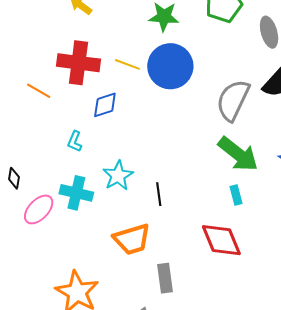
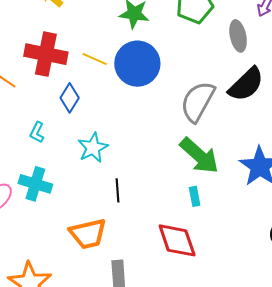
blue diamond: (105, 105) -> (70, 98), turned -44
cyan star: (118, 176) -> (93, 148), moved

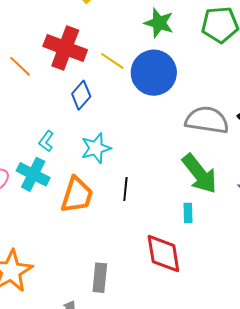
gray semicircle: (198, 102) -> (207, 120), turned 60
cyan L-shape: (37, 132) -> (46, 141), moved
black line: (118, 190) -> (125, 189), moved
orange trapezoid: (88, 234) -> (77, 195), moved, turned -69

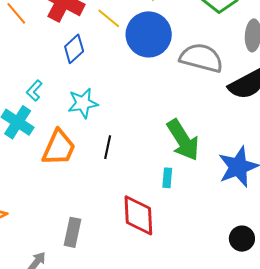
gray semicircle: (207, 120) -> (201, 58), moved

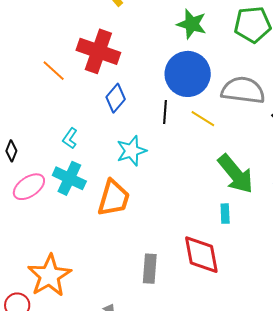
yellow line: (109, 18) -> (203, 119), moved
cyan L-shape: (34, 91) -> (70, 138), moved
black line: (108, 147) -> (165, 112), moved
gray rectangle: (72, 232) -> (150, 269), moved

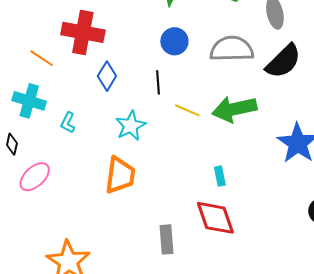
blue circle: (188, 74) -> (174, 41), size x0.6
yellow line: (203, 119) -> (187, 110), moved
green arrow: (236, 174) -> (234, 109), moved, turned 126
cyan cross: (69, 178) -> (29, 101), moved
cyan rectangle: (225, 214) -> (220, 176), moved

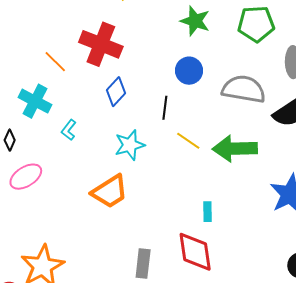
orange trapezoid: (120, 175) -> (110, 192), turned 39

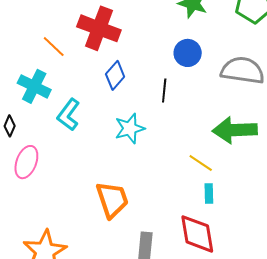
cyan L-shape: (69, 130) -> (68, 115), size x1.5
yellow line: (188, 141) -> (201, 163), moved
pink ellipse: (26, 177) -> (26, 162), turned -36
orange trapezoid: (110, 192) -> (112, 200), moved, turned -75

